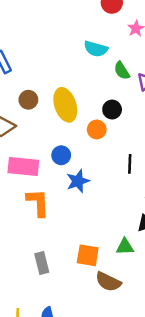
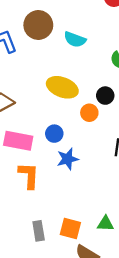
cyan semicircle: (96, 49) -> (75, 39), moved
brown circle: (28, 100) -> (38, 25), moved, size x1.6
yellow ellipse: (65, 105) -> (62, 87), turned -56
gray rectangle: (42, 263) -> (39, 231), moved

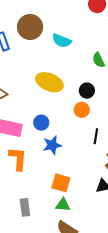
orange circle: (89, 113) -> (82, 110), moved
green triangle: (105, 224) -> (63, 205), moved
orange square: (70, 228) -> (61, 183), moved

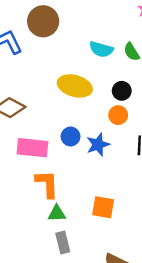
cyan semicircle: (62, 41) -> (101, 49), moved
blue star: (52, 145) -> (98, 145), moved
green triangle: (63, 205) -> (57, 214), moved

